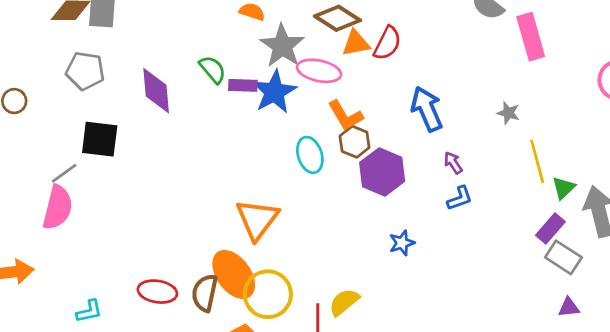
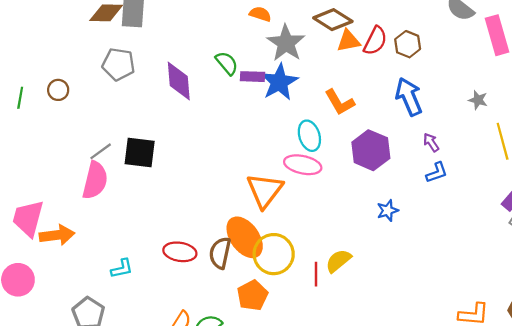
pink ellipse: (319, 71) -> (303, 165), moved
black square: (100, 139) -> (140, 152), moved
brown hexagon: (355, 142) -> (408, 44), moved

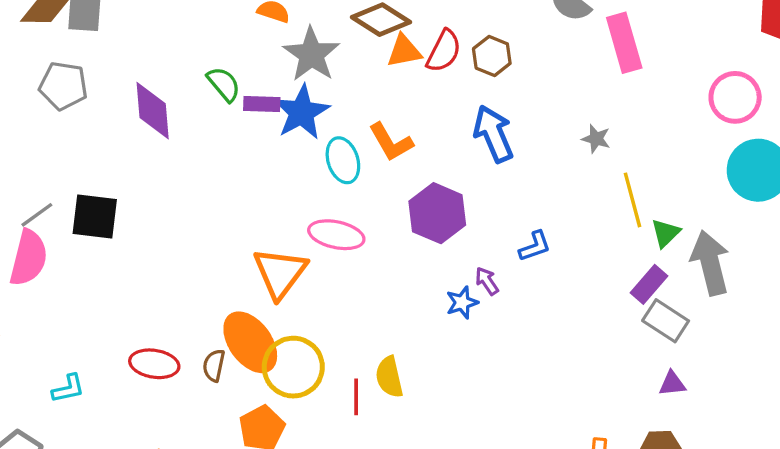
cyan ellipse: (309, 136) -> (343, 160), moved
purple arrow: (431, 142) -> (487, 281), moved
brown semicircle: (220, 253) -> (214, 365), size x0.7
yellow semicircle: (338, 261) -> (389, 377), turned -64

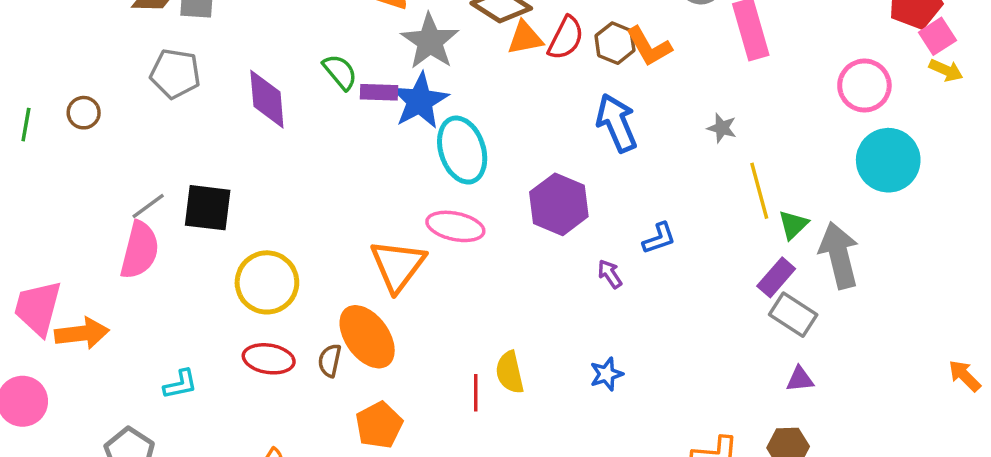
orange L-shape: (391, 142) -> (649, 46), moved
cyan ellipse: (343, 160) -> (462, 150), size x1.4
blue star: (462, 303) -> (606, 374), moved
yellow circle: (293, 367) -> (267, 282), moved

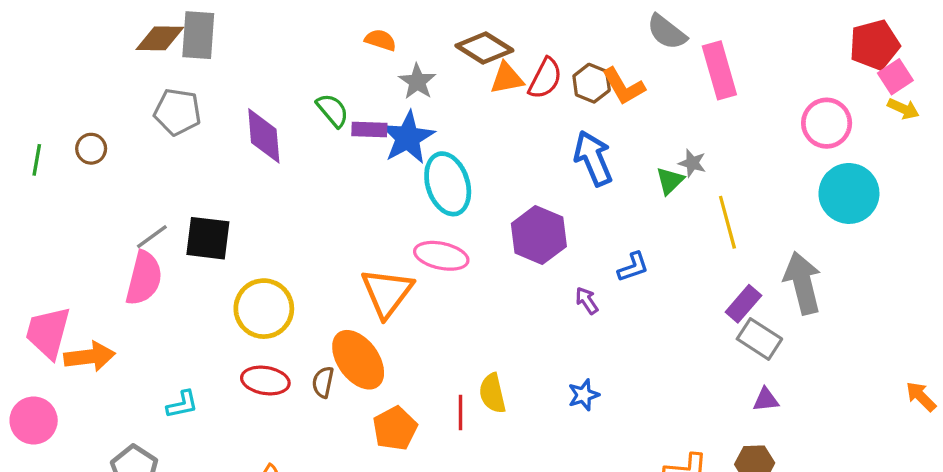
gray star: (430, 41) -> (417, 82), size x0.7
green triangle: (793, 225) -> (670, 181), moved
orange pentagon: (379, 425) -> (395, 428), moved

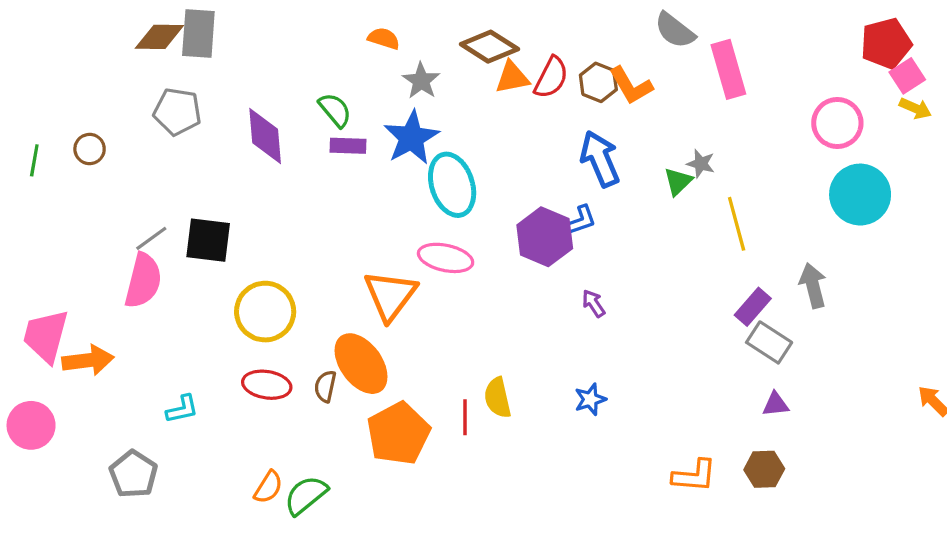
purple rectangle: (369, 130) -> (348, 146), moved
blue L-shape: (633, 267) -> (580, 221), moved
gray arrow: (803, 283) -> (813, 286), size x0.7
orange pentagon: (395, 428) -> (398, 433), size x1.4

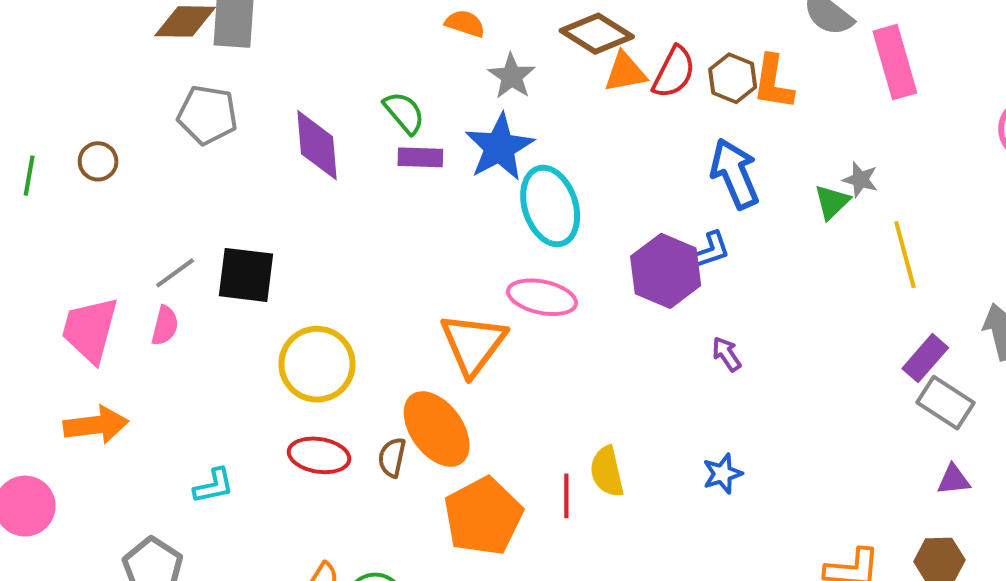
orange L-shape: (631, 86) -> (773, 82), turned 39
pink semicircle: (143, 281) -> (165, 326), size x0.6
pink trapezoid: (46, 336) -> (90, 330), moved

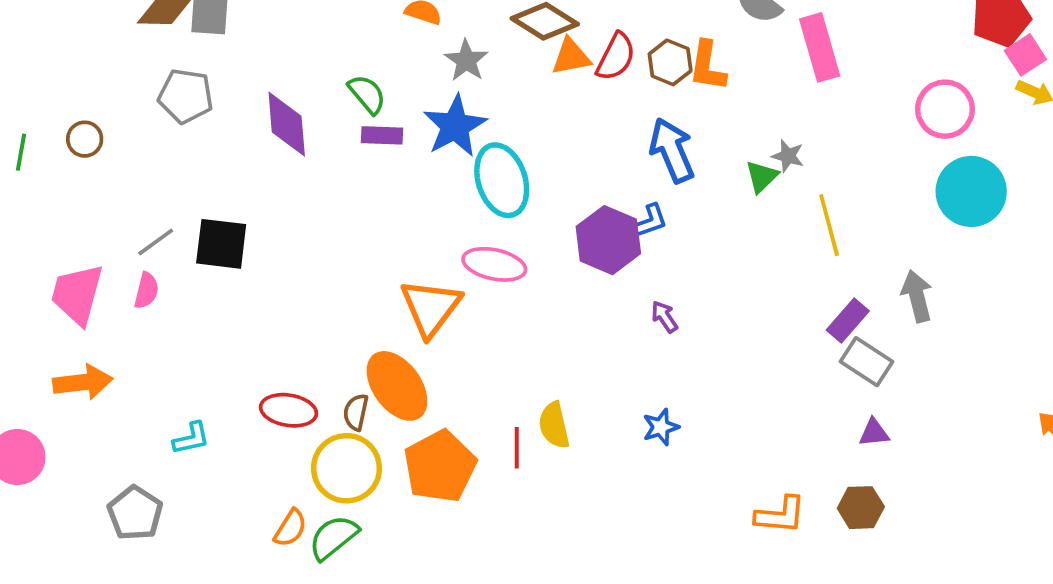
yellow circle: (317, 364) -> (347, 468), moved

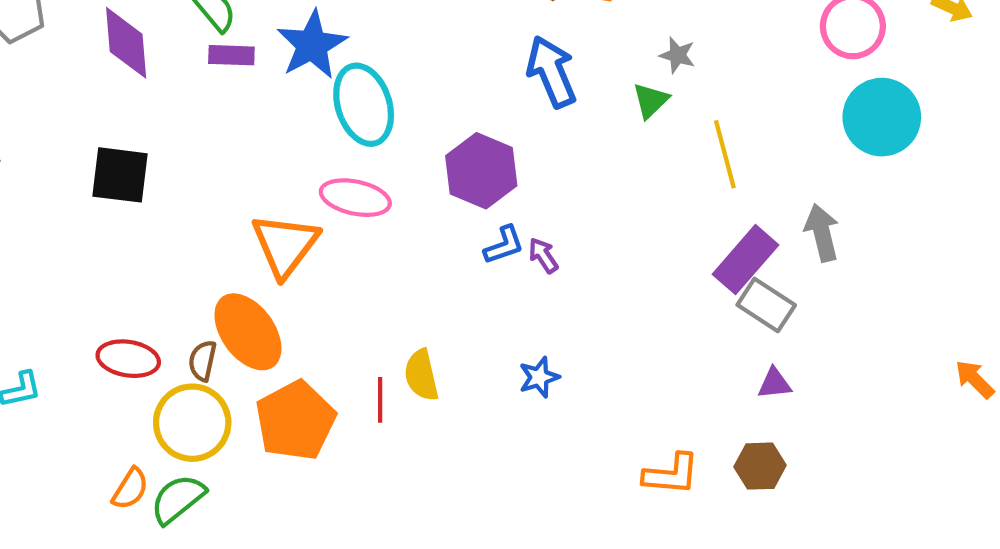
gray star: (788, 156) -> (677, 55), moved
blue L-shape: (649, 221) -> (504, 245), moved
black square: (221, 244) -> (120, 175), moved
purple rectangle: (848, 321) -> (746, 260), size x1.4

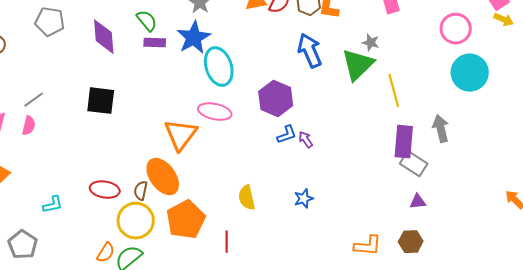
green triangle: (651, 101) -> (358, 65), size x1.8
purple rectangle: (746, 260) -> (404, 142), turned -36
red line: (380, 400) -> (227, 242), moved

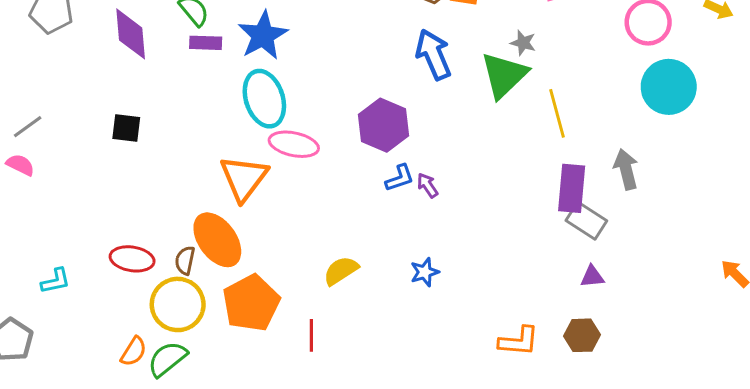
cyan ellipse: (219, 67) -> (264, 99), moved
black square: (101, 101) -> (126, 128), size x0.7
pink semicircle: (29, 126) -> (20, 165), turned -78
yellow semicircle: (247, 198) -> (341, 271), turned 70

